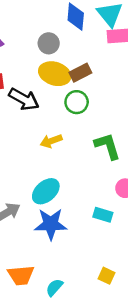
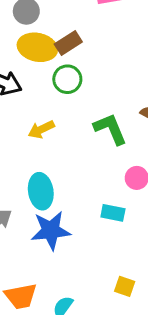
cyan ellipse: (46, 191) -> (41, 191), turned -52

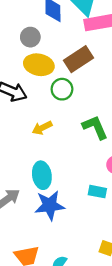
brown rectangle: (68, 43) -> (79, 59), moved, size x1.4

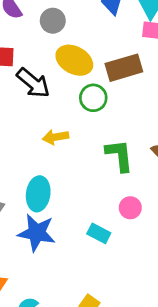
gray circle: (30, 37) -> (53, 21), moved

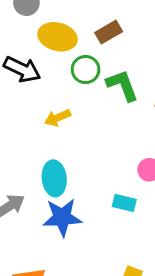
brown rectangle: (124, 68) -> (109, 32), size x0.7
green L-shape: (119, 155) -> (122, 85), moved

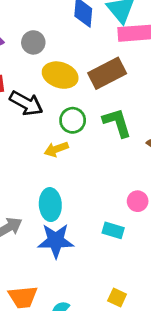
brown rectangle: (109, 32) -> (107, 73), size x1.5
green circle: (86, 70) -> (73, 120), moved

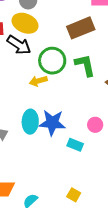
yellow ellipse: (60, 75) -> (25, 23), moved
green circle: (73, 120) -> (52, 61), size x1.4
blue star: (56, 241) -> (52, 123), moved

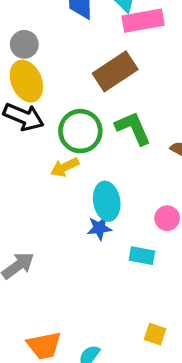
yellow ellipse: (25, 23) -> (26, 81), turned 55
cyan ellipse: (30, 122) -> (107, 201), moved
blue star: (52, 123) -> (99, 228), size x0.6

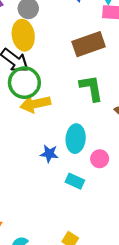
green circle: (80, 131) -> (24, 83), moved
yellow arrow: (65, 167) -> (35, 104), size x1.4
cyan ellipse: (107, 201) -> (76, 139), moved

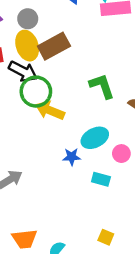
brown rectangle: (89, 44) -> (54, 46), moved
yellow arrow: (35, 104) -> (50, 110), turned 44
cyan ellipse: (76, 139) -> (95, 138), turned 68

